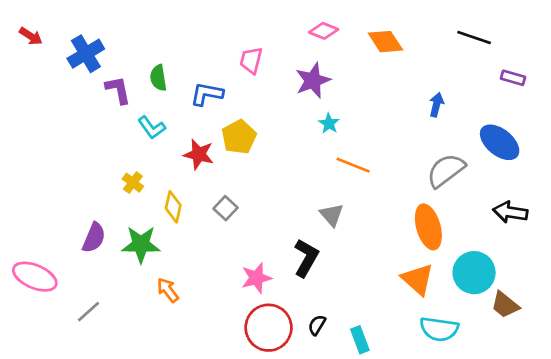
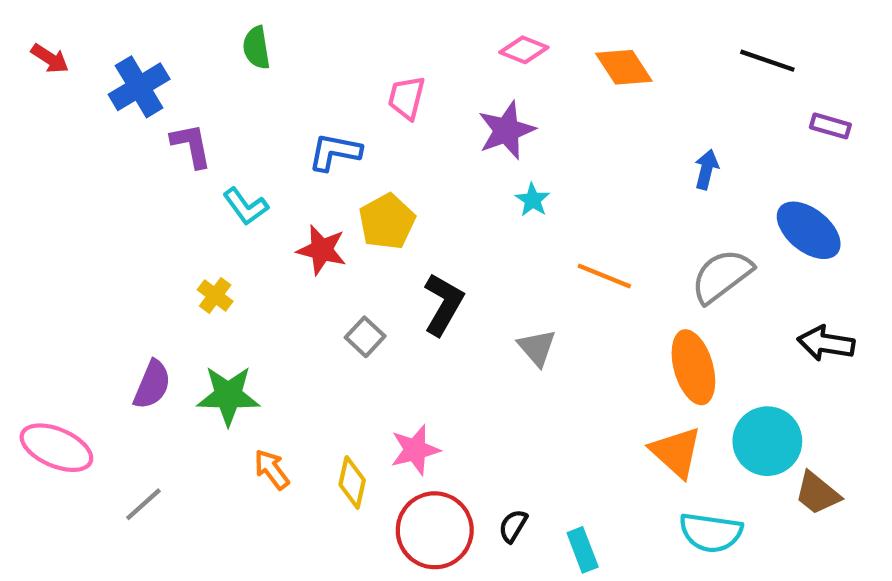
green semicircle: (158, 78) -> (256, 48), moved
orange line: (353, 165) -> (604, 276), moved
yellow diamond: (173, 207) -> (352, 482), moved
black L-shape: (306, 258) -> (443, 304), moved

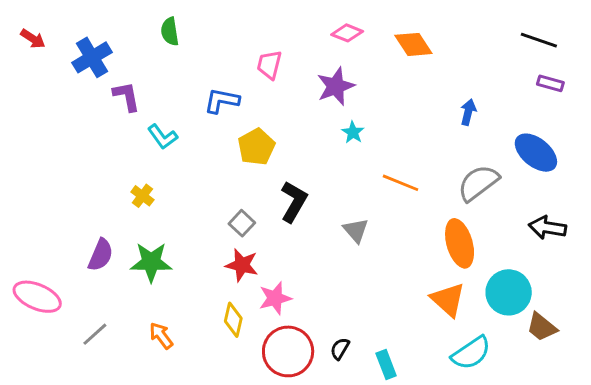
black line: (767, 61) -> (539, 40), moved
red star: (322, 250) -> (242, 265), moved
orange arrow: (272, 469) -> (161, 336), moved
cyan semicircle: (711, 532) -> (471, 353), turned -42

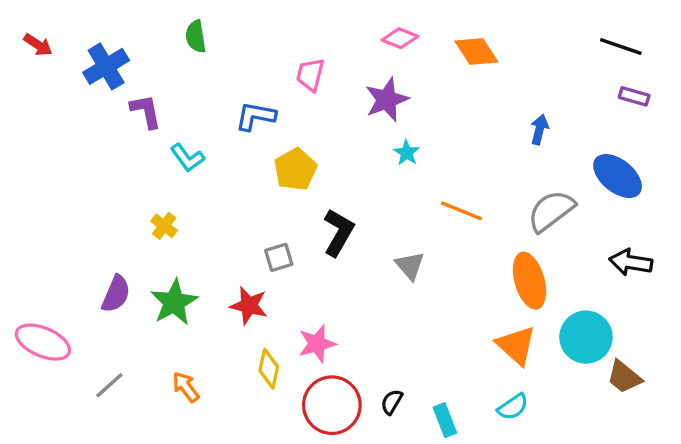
gray square: (242, 223) -> (279, 257), turned 30
green star: (151, 262) -> (174, 302), turned -30
red star: (242, 265) -> (249, 306), moved
cyan semicircle: (471, 353) -> (513, 407), moved, size x0.7

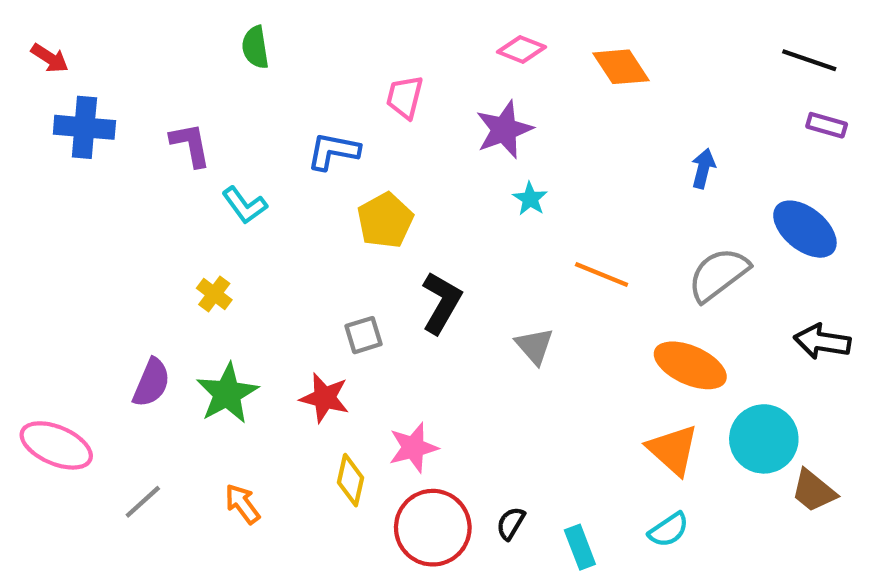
blue cross: (106, 66) -> (84, 127), moved, turned 36
orange ellipse: (530, 281) -> (690, 365), turned -50

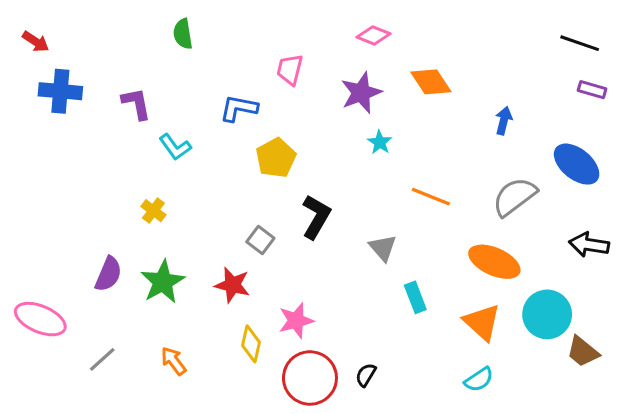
orange diamond: (621, 67) -> (431, 82), moved
gray square: (364, 335) -> (260, 240), turned -36
cyan rectangle: (580, 547) -> (415, 297), moved

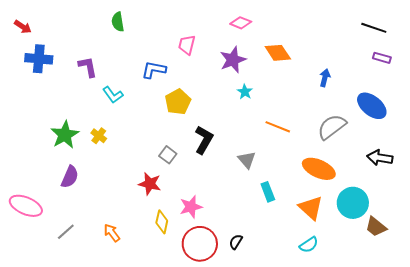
green star: (163, 282) -> (65, 135), moved

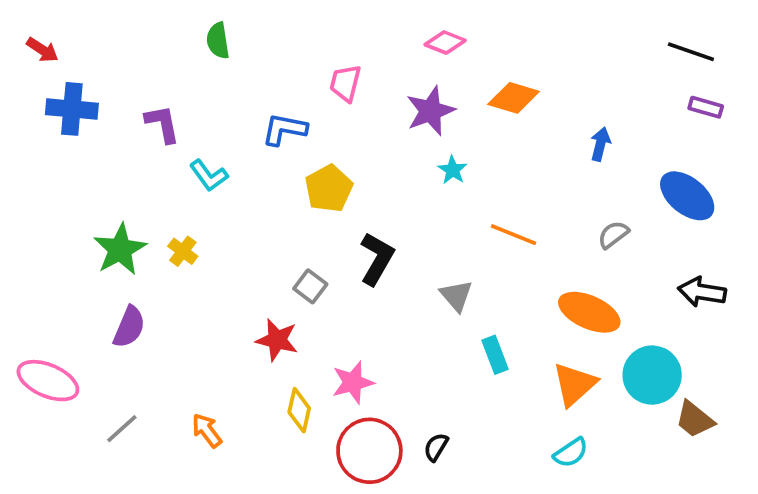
orange diamond: (278, 53) -> (514, 98), turned -40
gray semicircle: (332, 127) -> (613, 235), size x0.6
orange triangle: (311, 208) -> (574, 384), turned 36

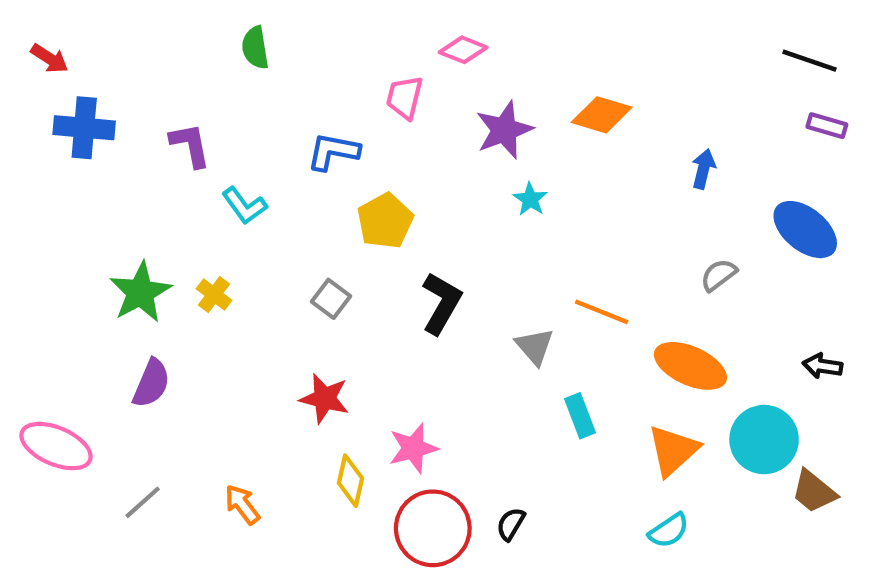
pink diamond: (445, 42) -> (463, 50), moved
orange line: (514, 235) -> (602, 312), moved
gray square: (310, 286) -> (331, 299), moved
black arrow: (702, 292) -> (823, 366), moved, size x0.7

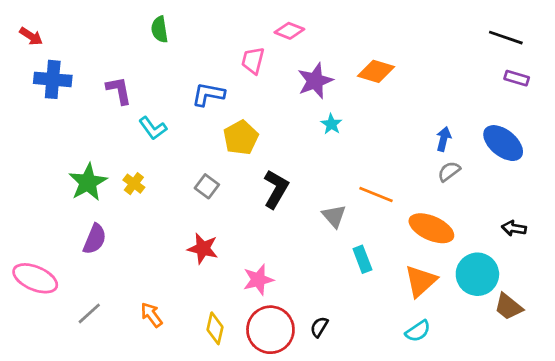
blue arrow: (703, 169) -> (444, 139), moved
yellow diamond: (350, 481) -> (215, 328), moved

